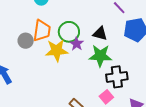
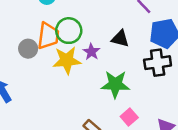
green circle: (69, 32) -> (69, 31), moved
green star: (100, 56) -> (115, 84), moved
black cross: (117, 77) -> (158, 63), moved

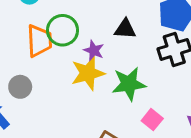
gray circle: (28, 49) -> (20, 87), moved
yellow star: (67, 60) -> (88, 73), moved

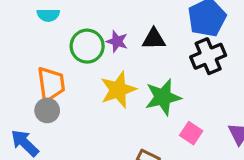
orange trapezoid: (39, 41) -> (51, 84), moved
purple star: (94, 50) -> (117, 41), moved

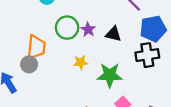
yellow star: (118, 90) -> (81, 62), size x0.6

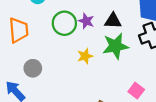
orange trapezoid: (36, 47) -> (19, 30), moved
green star: (110, 75) -> (116, 46), moved

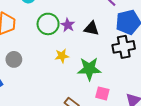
green star: (116, 46) -> (89, 69), moved
pink square: (136, 91) -> (102, 93), turned -32

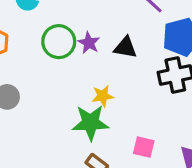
yellow star: (62, 56) -> (103, 96), moved
green star: (89, 69) -> (91, 123), moved

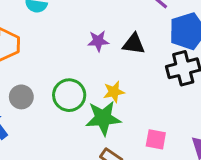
green circle: (59, 42) -> (69, 95), moved
purple star: (89, 43) -> (98, 41), turned -30

